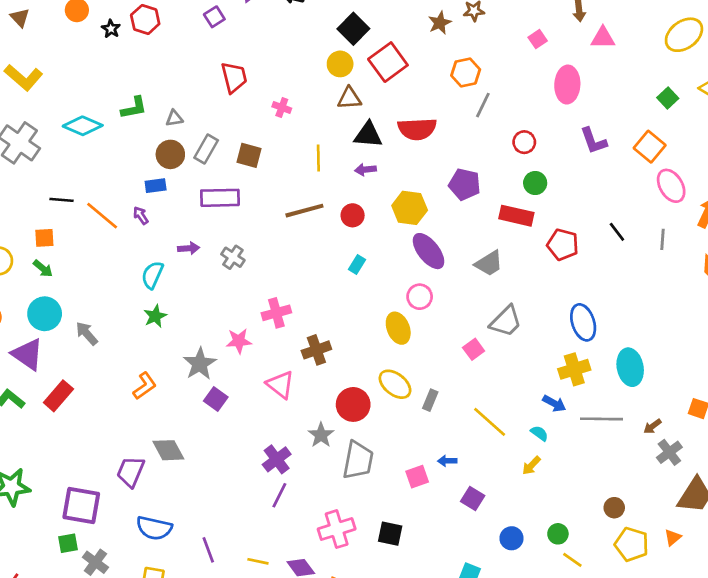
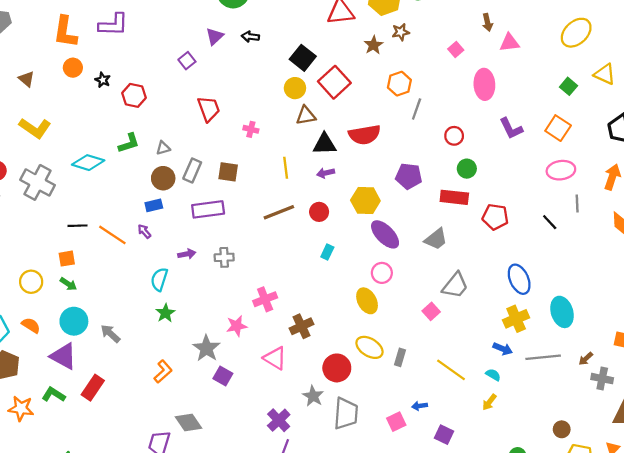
red hexagon: (145, 19) -> (134, 95), moved
pink ellipse: (671, 186) -> (561, 170), moved, turned -60
black line: (617, 232) -> (550, 222), moved
gray cross: (233, 257) -> (224, 257), turned -30
gray cross: (669, 452) -> (602, 379), turned -35

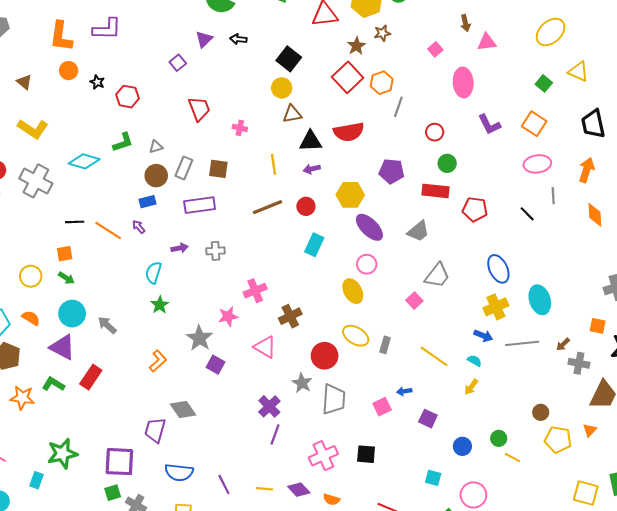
red square: (334, 82) -> (348, 77), moved
cyan rectangle: (327, 252) -> (314, 245), size x1.5

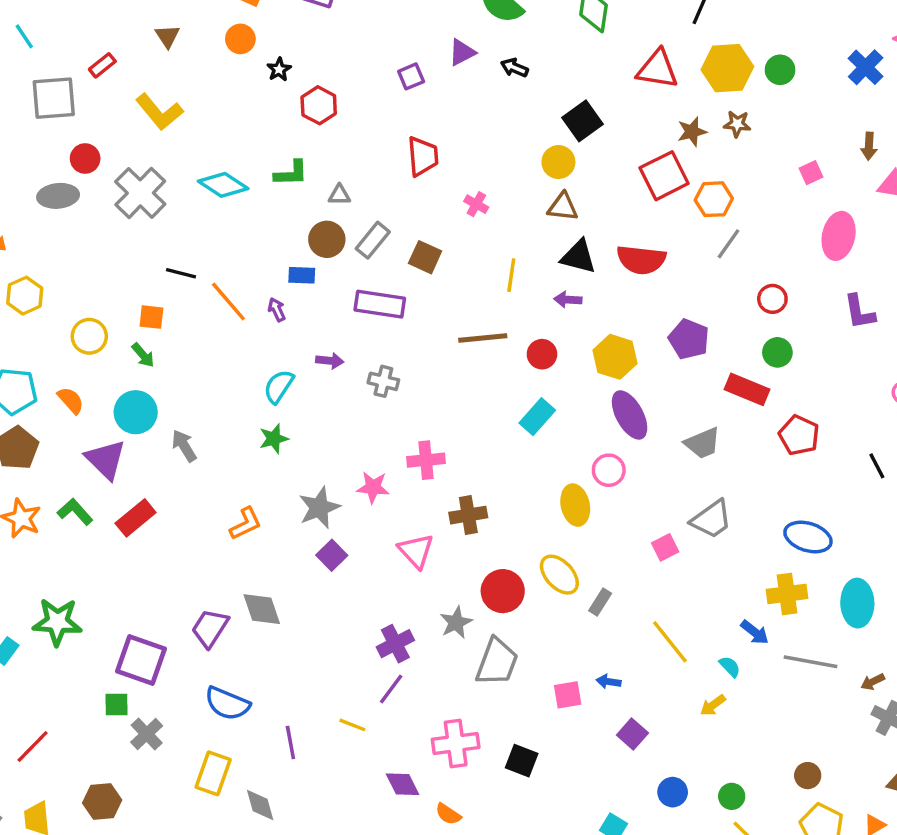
blue ellipse: (498, 269) -> (808, 537), turned -64
yellow line: (264, 489) -> (352, 725), moved

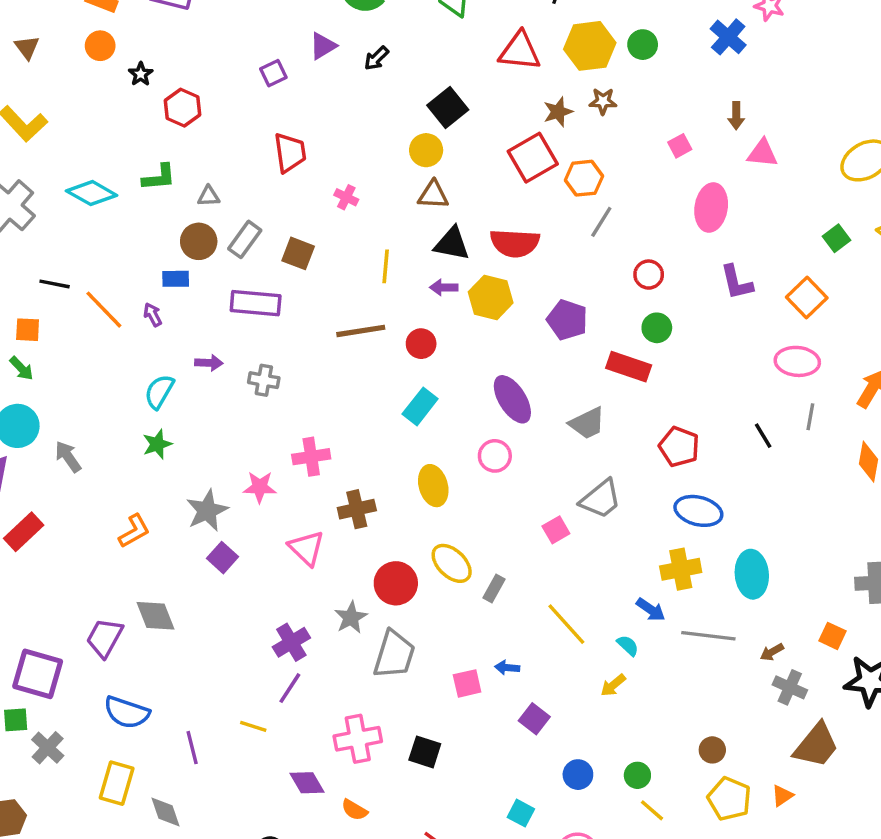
black arrow: (514, 68) -> (376, 58), turned -64
yellow hexagon: (615, 357) -> (491, 297), moved
red pentagon: (799, 435) -> (679, 447), moved
yellow ellipse: (575, 505) -> (433, 486), moved

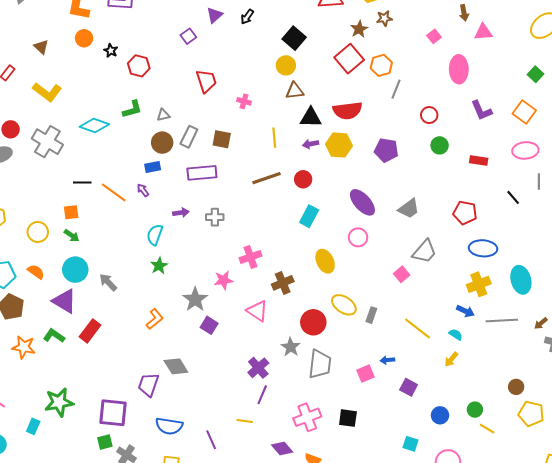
red rectangle: (629, 367) -> (479, 160), moved, size x0.7

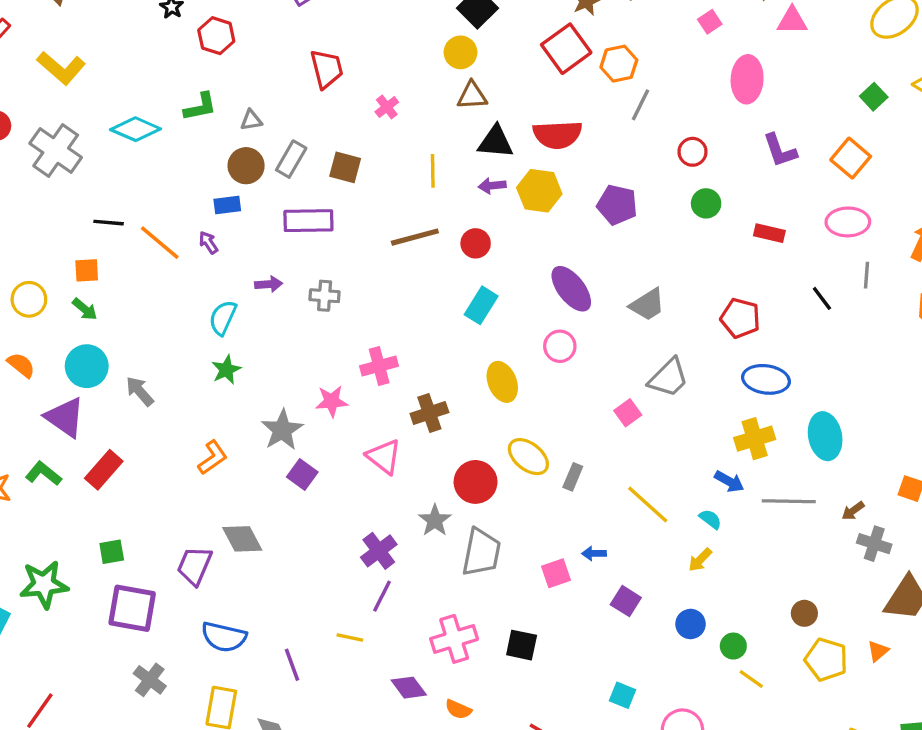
pink cross: (244, 101) -> (387, 107), turned 32
blue circle: (440, 415) -> (691, 624), moved
green square: (105, 442) -> (112, 552), moved

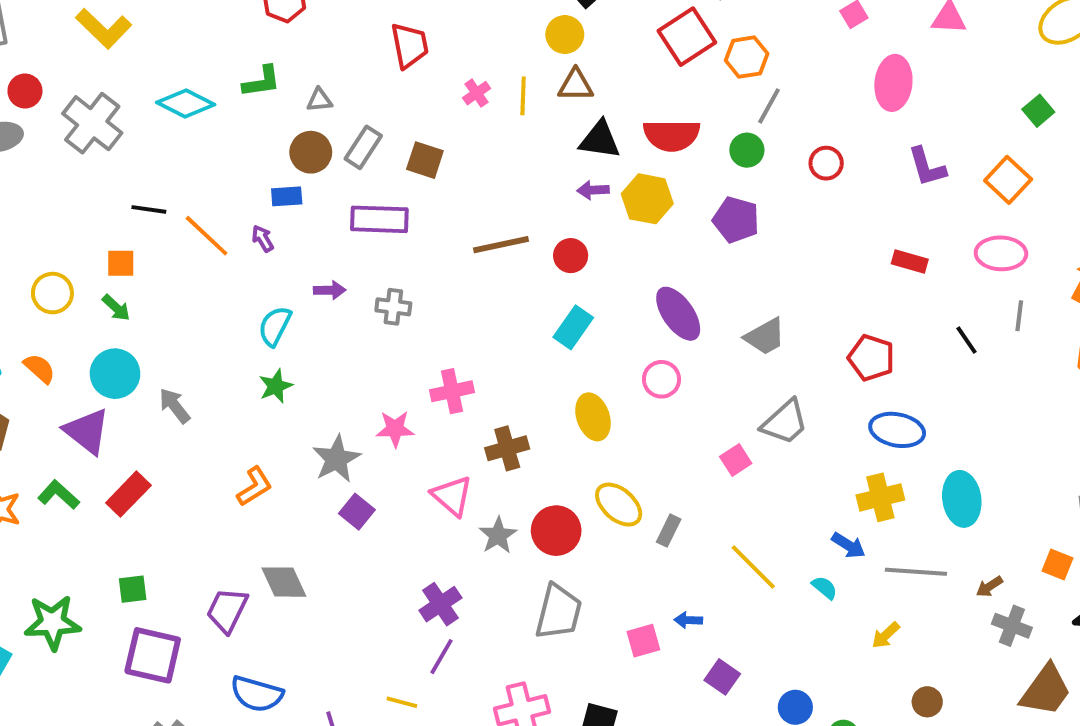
yellow line: (433, 171) -> (523, 96), moved
green circle: (706, 203) -> (747, 150), moved
gray star: (435, 520) -> (498, 535), moved
yellow arrow: (700, 560) -> (886, 635), moved

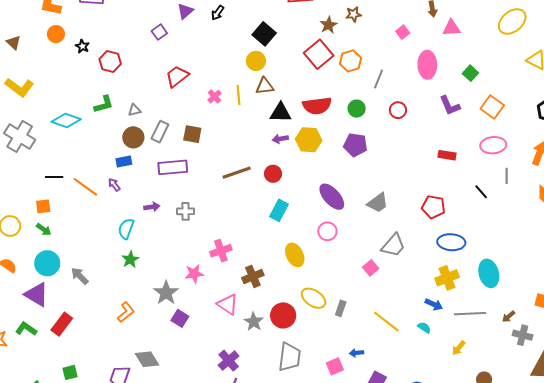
red trapezoid: (410, 45) -> (177, 76), turned -110
gray line: (769, 106) -> (379, 79), moved
green square: (1038, 111) -> (470, 73), moved

